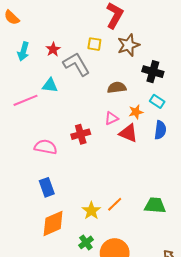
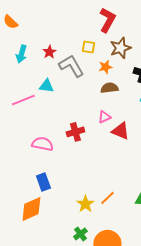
orange star: (136, 112) -> (105, 67), moved
orange diamond: (53, 223) -> (31, 209), moved

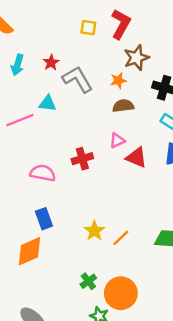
yellow square: (88, 47) -> (88, 28), moved
yellow star: (85, 204) -> (94, 231), moved

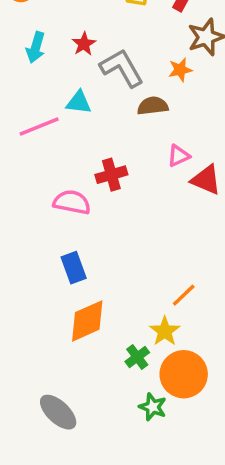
brown semicircle: (123, 106) -> (153, 106), moved
red cross: (82, 159) -> (111, 175), moved
yellow star: (94, 231) -> (165, 331), moved
orange diamond: (29, 251) -> (87, 321), moved

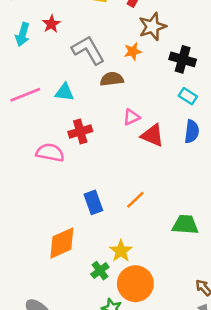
red star: (84, 44) -> (51, 24), moved
cyan triangle: (79, 102) -> (65, 92), moved
blue rectangle: (74, 268) -> (93, 202), moved
orange line: (184, 295) -> (135, 200), moved

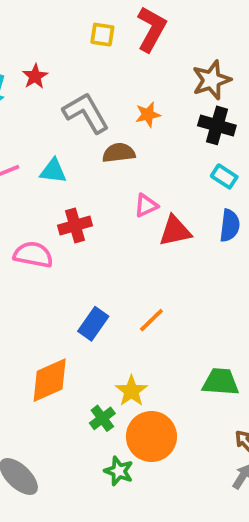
brown star: (152, 27) -> (211, 80), moved
red triangle: (152, 135) -> (175, 231), turned -35
blue rectangle: (93, 202) -> (93, 324), turned 55
green trapezoid: (185, 225) -> (221, 382), moved

